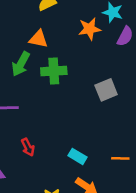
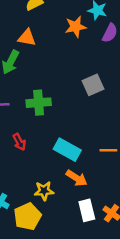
green cross: (54, 71) -> (39, 103), moved
cyan rectangle: (77, 156) -> (67, 150), size x1.5

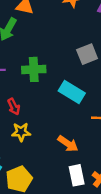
cyan rectangle: (67, 150) -> (72, 92), moved
yellow star: (44, 191) -> (21, 132), moved

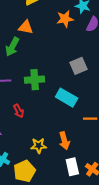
yellow star: (21, 132) -> (39, 146), moved
orange arrow: (68, 144) -> (64, 141), turned 42

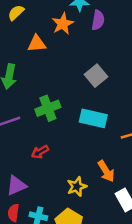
orange triangle: (26, 27) -> (37, 44), moved
red arrow: (19, 111) -> (40, 152), turned 104

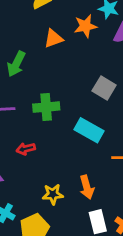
orange triangle: (37, 44) -> (53, 39), turned -30
gray square: (96, 76) -> (104, 88), turned -35

